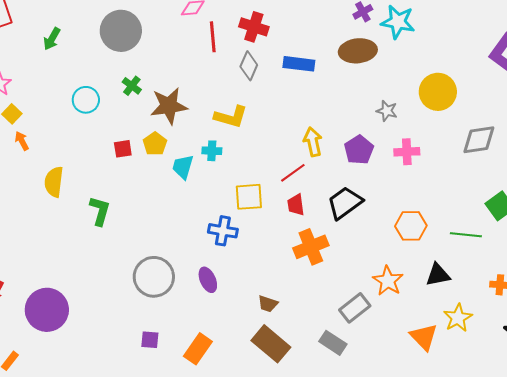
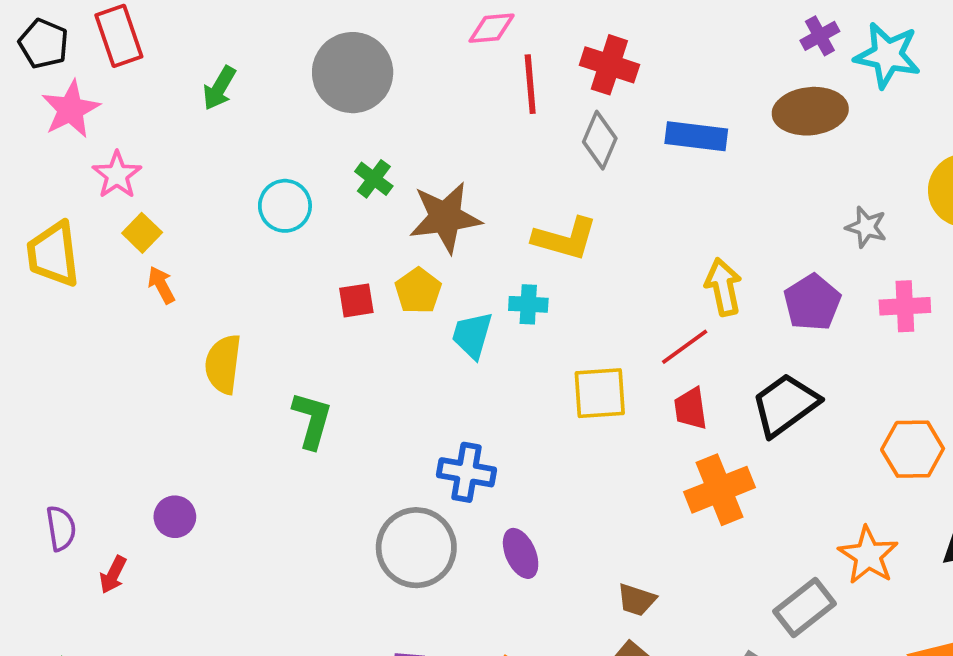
blue cross: (223, 231) -> (466, 472), moved
purple circle: (47, 310) -> (175, 517), moved, size x0.5

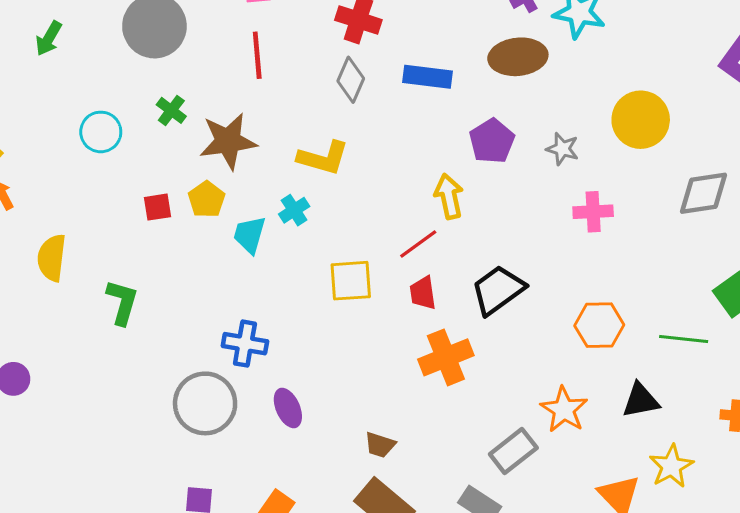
red line: (530, 84) -> (257, 55), moved
purple pentagon: (812, 302) -> (492, 141), moved
cyan cross: (528, 304) -> (294, 210), turned -36

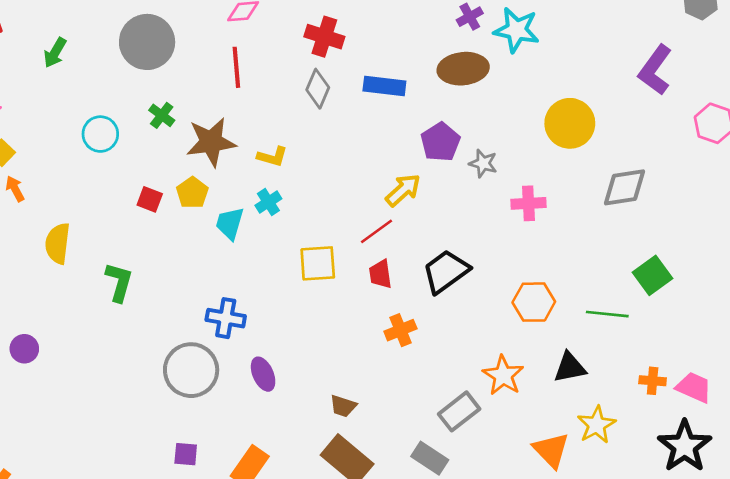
gray star: (562, 149) -> (483, 163), moved
yellow L-shape: (323, 158) -> (272, 157), moved, size x0.7
yellow arrow: (449, 196) -> (403, 190), turned 60
red square: (158, 207) -> (150, 199), turned 30
orange cross: (446, 357) -> (400, 330), size x0.7

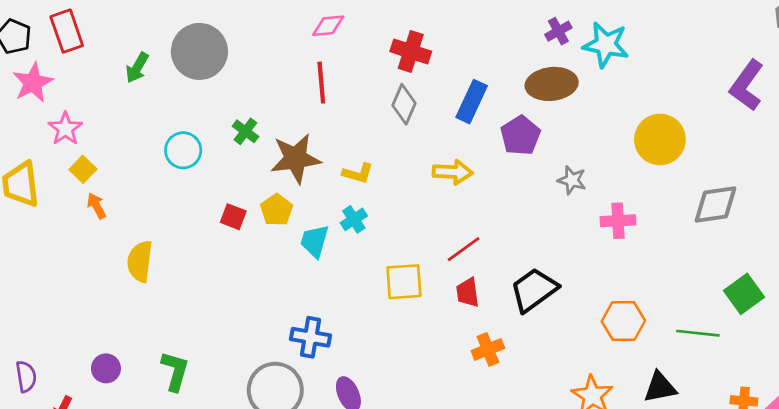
gray circle: (147, 42) -> (199, 51), moved
blue rectangle: (384, 86) -> (472, 102), turned -72
purple pentagon: (440, 142) -> (520, 135), moved
yellow arrow: (403, 190) -> (453, 172), moved, turned 45
green L-shape: (119, 282) -> (175, 371), moved

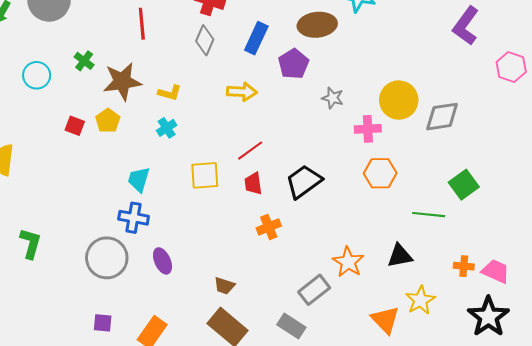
yellow circle: (660, 139) -> (399, 100), moved
cyan trapezoid: (315, 241) -> (139, 179), moved
orange hexagon: (623, 321) -> (380, 173), moved

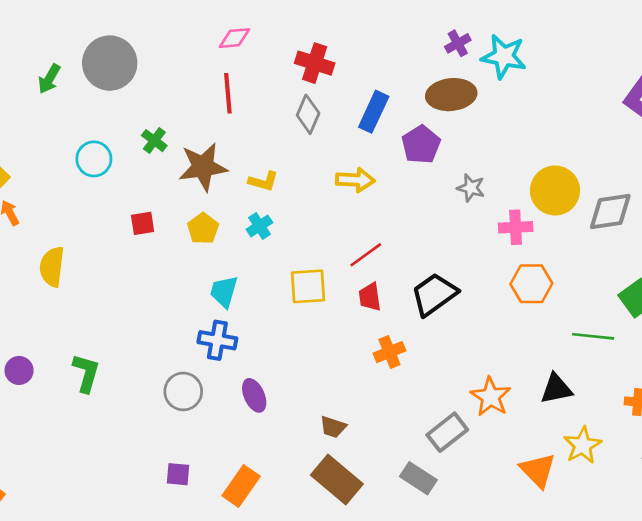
yellow pentagon: (108, 121) -> (203, 229), moved
red square: (75, 126) -> (143, 223), turned -30
gray circle: (107, 258) -> (183, 391), size x0.7

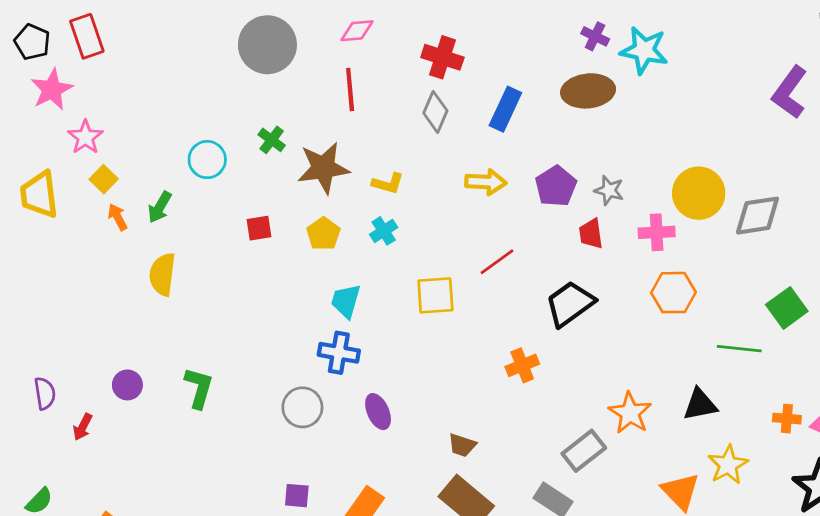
purple cross: (458, 43) -> (595, 36), turned -35
gray circle: (110, 63) -> (267, 45), moved
green arrow: (49, 79) -> (160, 207), moved
purple pentagon: (421, 144) -> (556, 186), moved
red trapezoid: (370, 297) -> (591, 234), moved

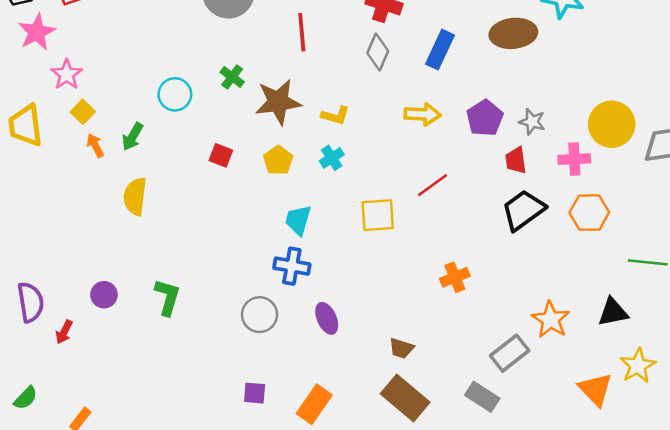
red square: (259, 228) -> (221, 155), turned 30
black trapezoid: (570, 304) -> (523, 210), moved
purple semicircle: (45, 393) -> (31, 302), size x1.4

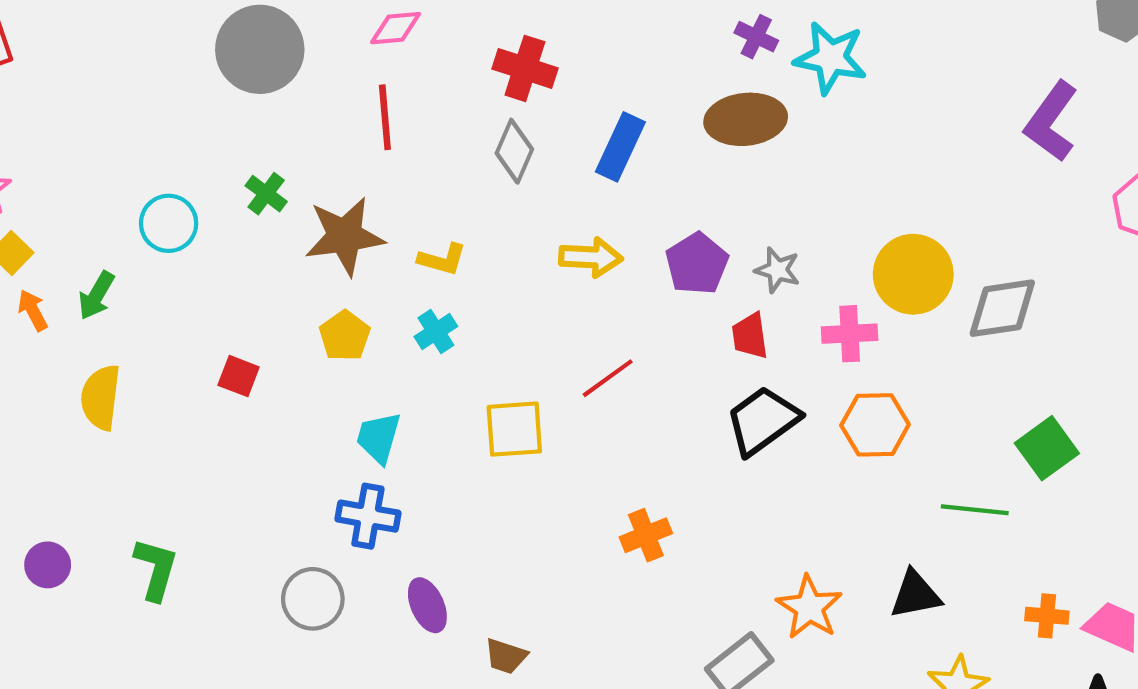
red square: (221, 155) -> (239, 376), moved
brown trapezoid: (401, 348) -> (506, 656), moved

